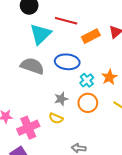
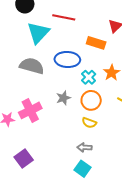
orange rectangle: (91, 36) -> (96, 43), moved, turned 48
yellow semicircle: (56, 118) -> (89, 123), moved
pink cross: (28, 128) -> (30, 110), moved

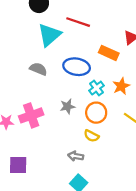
gray semicircle: (32, 66) -> (38, 69), size x0.7
gray arrow: (84, 147) -> (76, 156), moved
purple square: (24, 159) -> (18, 165), turned 30

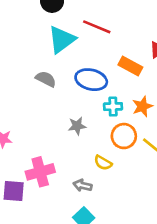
cyan cross: (97, 88) -> (113, 107), turned 32
orange circle: (96, 113) -> (124, 136), moved
pink cross: (31, 115) -> (40, 172), moved

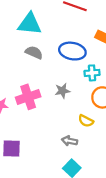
cyan triangle: (62, 40) -> (30, 24), moved, turned 45
pink cross: (40, 172) -> (28, 97), moved

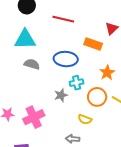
cyan cross: (92, 73) -> (77, 83), moved
pink cross: (28, 97) -> (34, 117), moved

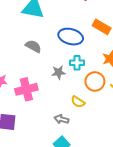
gray semicircle: (32, 64) -> (33, 46), moved

